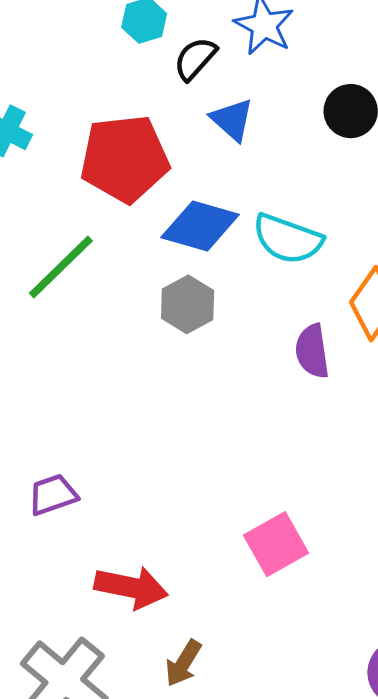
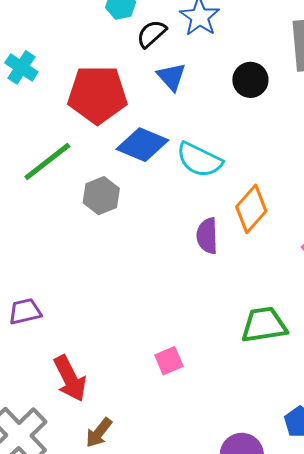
gray hexagon: (188, 304) -> (101, 196), moved
pink square: (276, 544) -> (169, 361), size x0.7
red arrow: (131, 587) -> (70, 379), turned 45

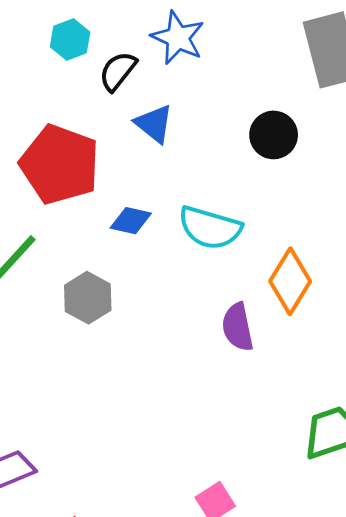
black circle: (250, 80) -> (274, 135), moved
red pentagon: (97, 95) -> (60, 164), turned 30
blue diamond: (142, 145) -> (131, 221), size x0.6

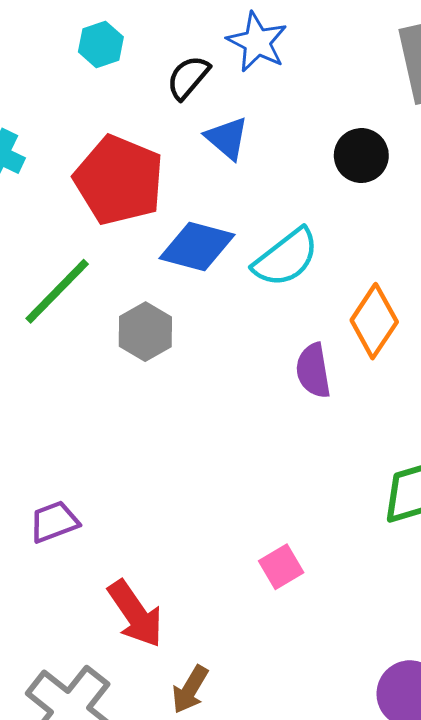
cyan hexagon: (70, 39) -> (101, 44), moved
blue diamond: (131, 221) -> (197, 246), size x1.6
cyan semicircle: (210, 228) -> (286, 258), turned -56

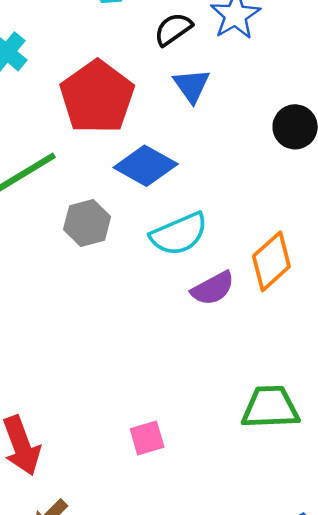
cyan semicircle: (286, 258) -> (179, 234), moved
purple semicircle: (313, 371) -> (213, 288), turned -123

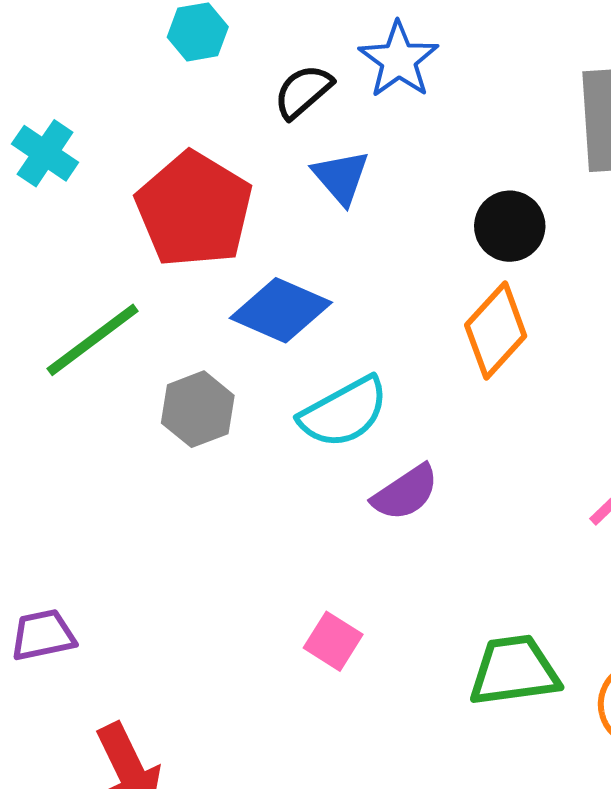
orange diamond: (271, 261) -> (496, 331), moved
pink square: (147, 438) -> (333, 641), moved, turned -36

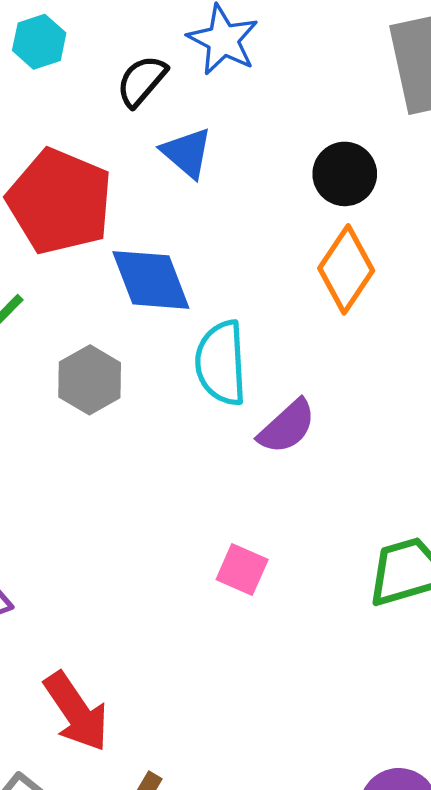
blue diamond: (281, 310) -> (151, 280), turned 54
cyan semicircle: (344, 412) -> (221, 363), turned 124

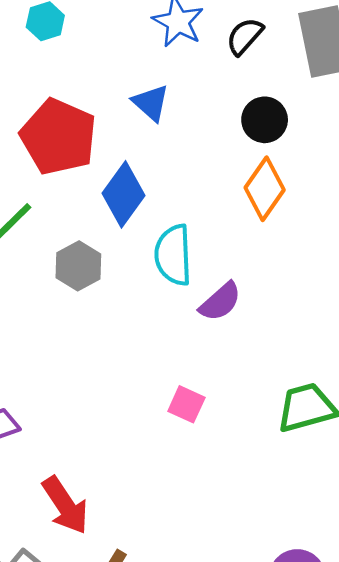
black semicircle: (142, 81) -> (245, 36), moved
blue diamond: (151, 280) -> (124, 194), turned 56

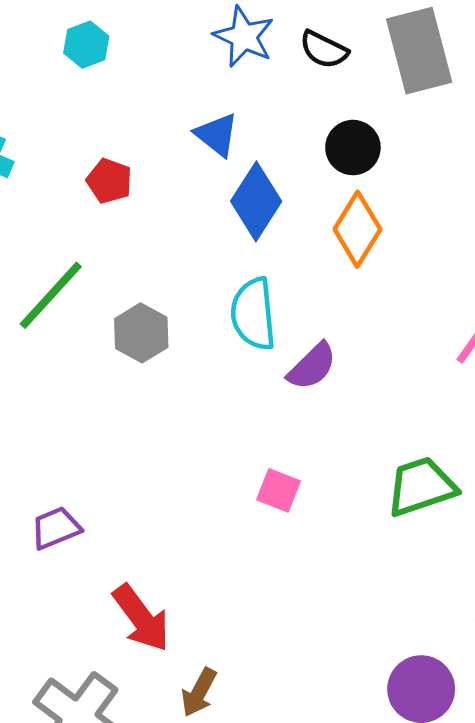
black semicircle: (245, 36) -> (324, 50), turned -102
red pentagon: (58, 137) -> (109, 181), size x0.5
blue diamond: (124, 194) -> (256, 201), moved

